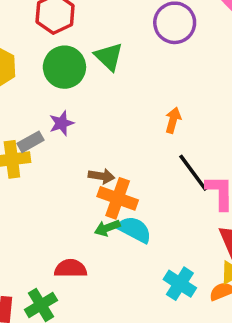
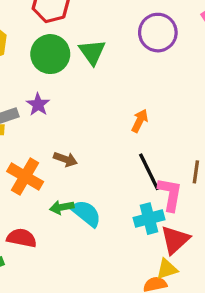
purple star: (62, 123) -> (38, 104), turned -30
orange cross: (118, 198) -> (25, 177), moved
cyan cross: (180, 284) -> (149, 219), moved, turned 32

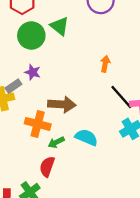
brown arrow: (65, 159) -> (62, 104), size x1.6
green arrow: (62, 207) -> (56, 142), moved
red semicircle: (22, 238) -> (47, 167), turned -66

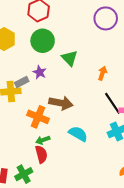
green triangle: (60, 26) -> (69, 58), moved
green arrow: (56, 142) -> (43, 140), moved
red semicircle: (47, 167) -> (41, 154), turned 138

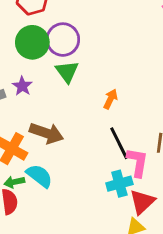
purple circle: (106, 18) -> (63, 40), moved
cyan semicircle: (78, 134) -> (39, 176), moved

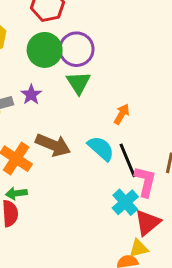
cyan semicircle: (39, 176) -> (101, 148), moved
cyan cross: (119, 184) -> (125, 202), turned -30

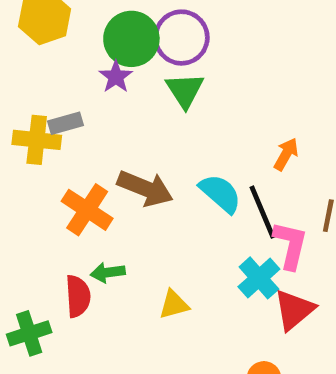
purple star: (31, 95) -> (116, 77), moved
orange arrow: (122, 114) -> (286, 154), moved
green arrow: (16, 193) -> (108, 273), moved
yellow triangle: (139, 248) -> (174, 305), moved

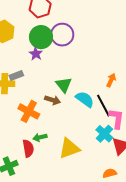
green triangle: (185, 90) -> (64, 85), moved
brown arrow: (145, 188) -> (53, 100), size x0.7
yellow triangle: (174, 305) -> (69, 148), size x1.6

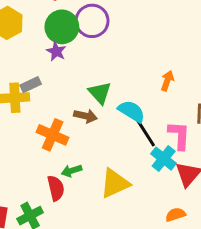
black line: (103, 106) -> (145, 131), moved

